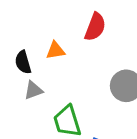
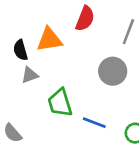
orange triangle: (55, 50) -> (49, 40), size x1.5

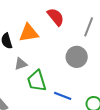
red semicircle: (85, 19) -> (56, 17), turned -60
gray triangle: (30, 75) -> (21, 64), moved

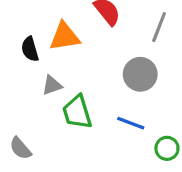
blue line: (63, 96) -> (131, 123), moved

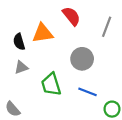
gray circle: (140, 74) -> (82, 59), moved
gray triangle: (52, 85) -> (21, 67), moved

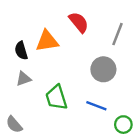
gray circle: (82, 59) -> (103, 69), moved

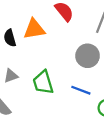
gray triangle: (24, 79) -> (11, 76), moved

